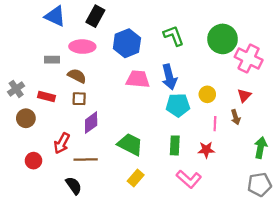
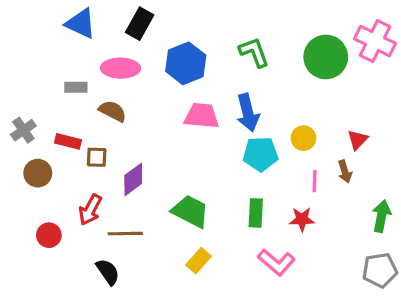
pink cross: (249, 58) -> (375, 41), moved
brown square: (79, 99) -> (97, 157), moved

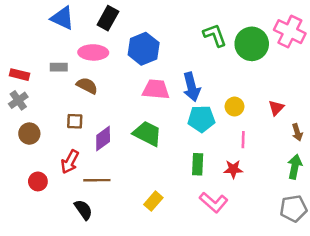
green L-shape: (254, 52) -> (215, 35), moved
red rectangle: (68, 141) -> (19, 75), moved
brown arrow: (345, 172) -> (297, 132), moved
green trapezoid: (190, 211) -> (147, 134), moved

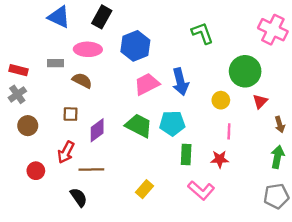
green circle: (252, 44) -> (245, 71), moved
pink trapezoid: (156, 89) -> (147, 84), turned -32
cyan pentagon: (201, 119) -> (172, 123), moved

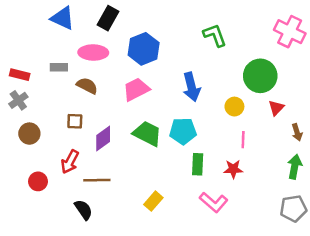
pink trapezoid: (147, 84) -> (136, 89), moved

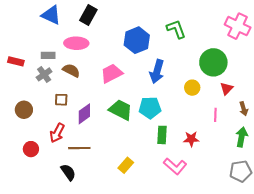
blue hexagon: (144, 49) -> (137, 40), moved
blue arrow: (191, 87) -> (157, 71), turned 30
gray cross: (18, 100) -> (44, 74), moved
pink line: (243, 140) -> (215, 115), moved

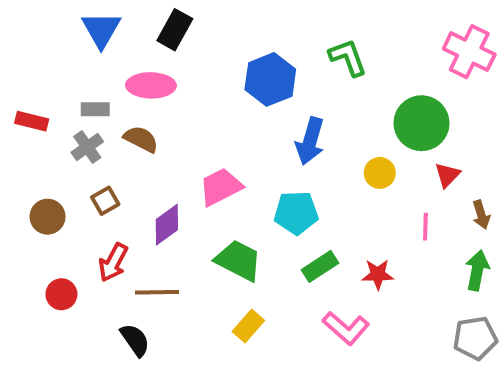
blue triangle: (51, 15) -> (101, 30), turned 35
pink trapezoid: (112, 73) -> (221, 187), moved
brown square: (61, 100) -> (105, 201), moved, turned -32
green trapezoid: (121, 110) -> (238, 260), moved
green rectangle: (162, 135) -> (320, 266), turned 54

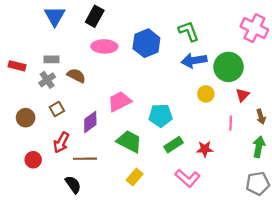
pink ellipse: (151, 85) -> (104, 46), moved
blue arrow: (310, 141) -> (194, 60), moved, turned 65

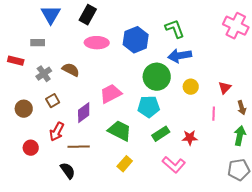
gray rectangle: (51, 59) -> (38, 43), moved
green circle: (229, 67) -> (157, 77), moved

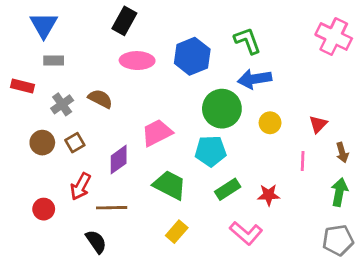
blue triangle: (51, 15) -> (44, 25), moved
brown circle: (24, 109) -> (42, 143), moved

